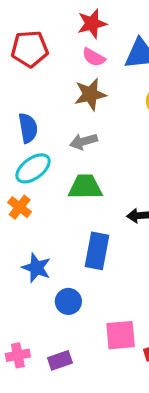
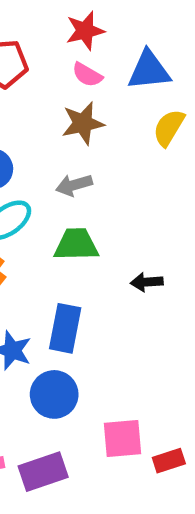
blue rectangle: (97, 251) -> (65, 328), moved
blue circle: (68, 301) -> (54, 394), size x1.4
purple rectangle: (60, 360) -> (43, 472), size x1.5

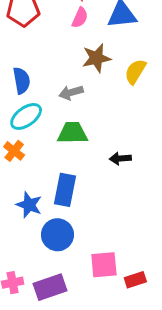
pink semicircle: (87, 75) -> (80, 18), turned -96
brown star: (83, 123) -> (96, 58), moved
yellow semicircle: (169, 128) -> (135, 72), moved

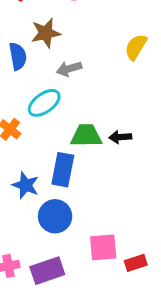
brown star: (96, 58) -> (46, 33), moved
cyan ellipse: (26, 116) -> (44, 103), moved
green trapezoid: (72, 133) -> (86, 136), moved

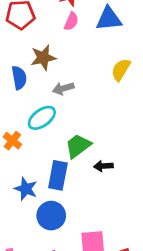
green trapezoid: (86, 136) -> (78, 146), turned -36
black arrow: (120, 137) -> (103, 166), moved

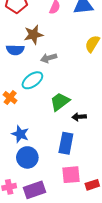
blue semicircle: (19, 78) -> (15, 50), turned 102
blue rectangle: (58, 175) -> (66, 143), moved
blue circle: (51, 216) -> (27, 157), moved

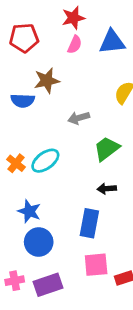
gray arrow: (49, 58) -> (79, 118), moved
cyan ellipse: (32, 80) -> (45, 161), moved
green trapezoid: (60, 102) -> (107, 149), moved

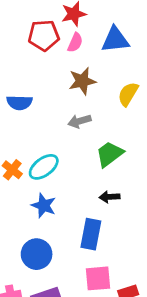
red pentagon: (24, 38) -> (44, 35), moved
brown star: (47, 81) -> (82, 81), moved
blue star: (29, 211) -> (44, 205), moved

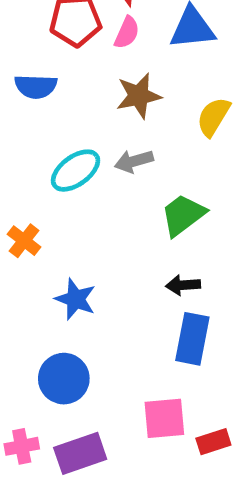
blue semicircle: (19, 103) -> (36, 86), moved
cyan ellipse: (44, 167) -> (75, 171), moved
blue rectangle: (91, 234) -> (192, 339), moved

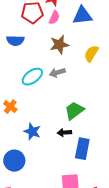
green trapezoid: (183, 215) -> (74, 111), moved
black arrow: (183, 285) -> (64, 133), moved
blue circle: (64, 379) -> (14, 161), moved

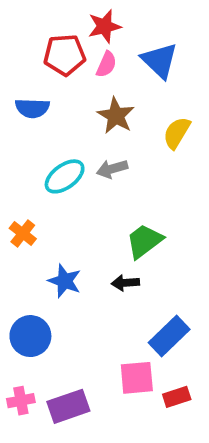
blue triangle: (82, 16) -> (160, 61), turned 50
brown star: (59, 45) -> (116, 116), turned -30
blue rectangle: (82, 149) -> (169, 336), moved, turned 35

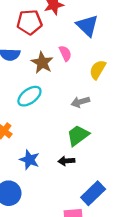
pink semicircle: (106, 64) -> (65, 53), moved, turned -49
brown star: (116, 116) -> (42, 63), moved
gray arrow: (112, 169) -> (80, 102), moved

